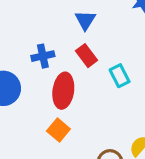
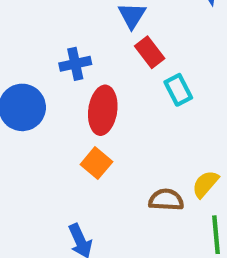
red rectangle: (86, 56) -> (150, 52), moved

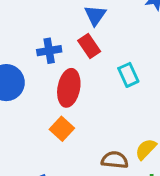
red rectangle: (150, 52) -> (89, 46), moved

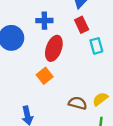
red rectangle: (89, 46) -> (82, 25), moved

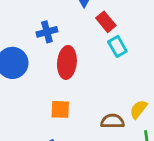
red rectangle: (82, 25) -> (106, 22), moved
orange square: (45, 76) -> (60, 109), moved, turned -35

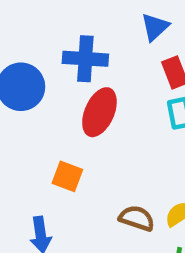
blue cross: (47, 32) -> (85, 59), size x1.4

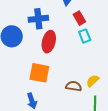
orange square: (67, 176) -> (39, 73), size x1.5

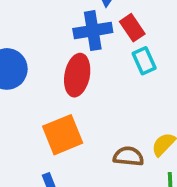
blue cross: (38, 19) -> (93, 31), moved
orange square: (39, 73) -> (63, 135), turned -30

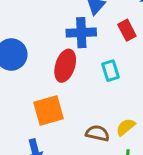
red rectangle: (132, 28) -> (127, 30), moved
cyan rectangle: (144, 61) -> (110, 71), moved

